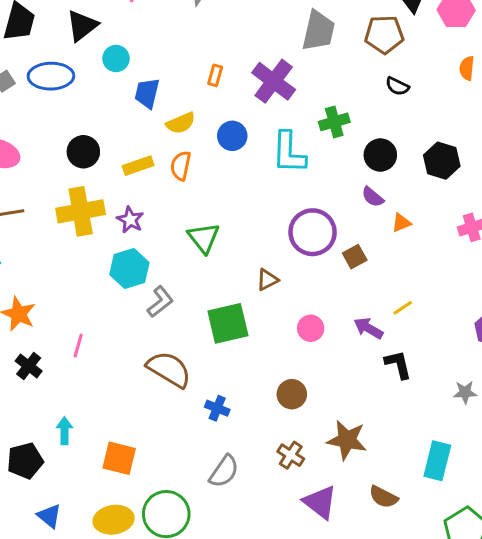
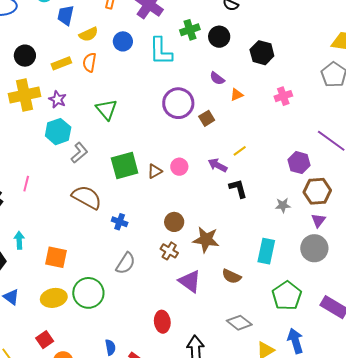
black circle: (380, 155) -> (219, 37), moved
brown triangle: (267, 280) -> (155, 171), moved
brown circle: (292, 394) -> (174, 222), moved

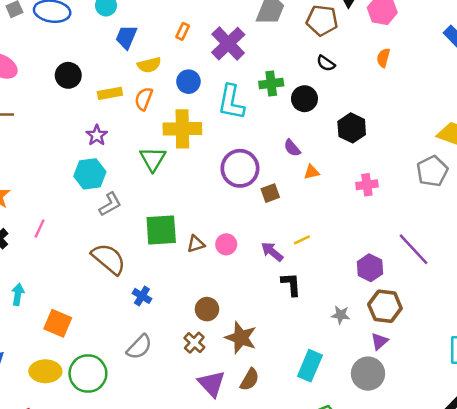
yellow cross: (25, 95) -> (182, 129), moved
brown semicircle: (232, 276) -> (250, 380), moved, turned -96

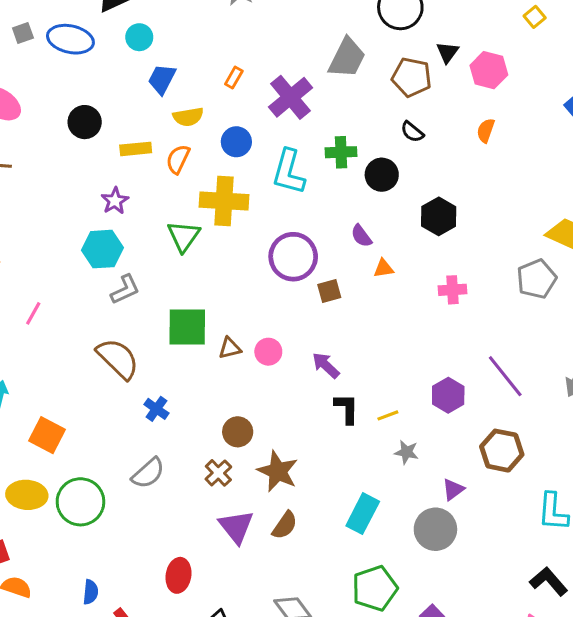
yellow line: (302, 240) -> (388, 415), moved
brown hexagon: (385, 306) -> (502, 451), moved

